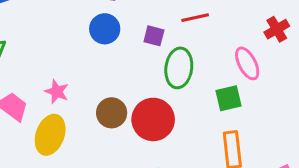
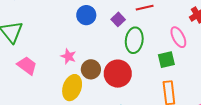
purple square: (154, 36) -> (118, 19), turned 32
pink star: (57, 92) -> (68, 56), moved
yellow ellipse: (50, 135) -> (72, 88), moved

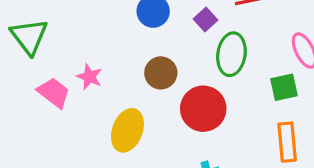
pink star: (68, 56) -> (89, 77), moved
brown circle: (91, 69) -> (161, 73), moved

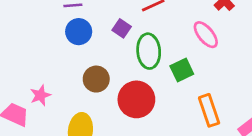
pink star: (89, 77) -> (40, 95), turned -30
green square: (284, 87) -> (182, 70), moved

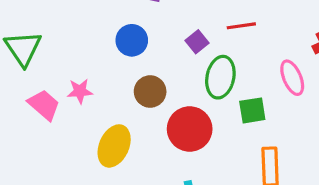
blue circle: (79, 32) -> (132, 40), moved

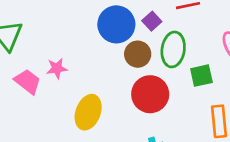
blue circle: (132, 40) -> (116, 24), moved, size x1.4
brown circle: (150, 92) -> (138, 54), moved

